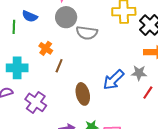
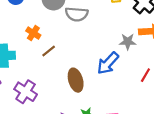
brown line: (59, 66) -> (49, 51), turned 32
gray star: (139, 73) -> (128, 42), moved

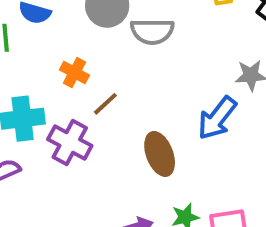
purple cross: (26, 92) -> (70, 143), moved

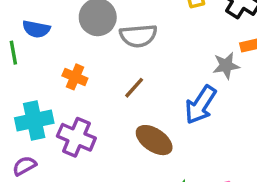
brown line: (105, 104) -> (134, 88), moved
brown ellipse: (160, 154) -> (154, 140), turned -30

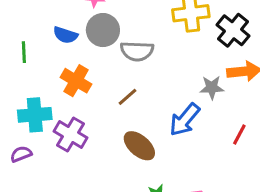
blue semicircle: (36, 29) -> (65, 35), moved
orange cross: (75, 77) -> (76, 81), size x1.4

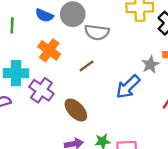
gray star: (212, 88) -> (150, 65), turned -30
brown ellipse: (139, 146) -> (76, 110), moved

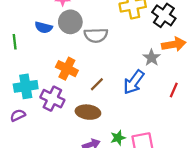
orange cross: (49, 50) -> (67, 69), moved
brown line: (87, 66) -> (97, 84), moved
brown ellipse: (76, 110) -> (88, 112), turned -30

